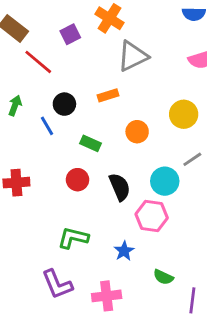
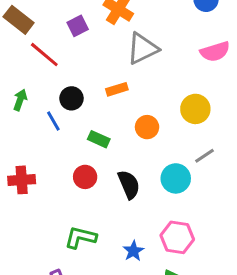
pink hexagon: (152, 216) -> (177, 237), moved

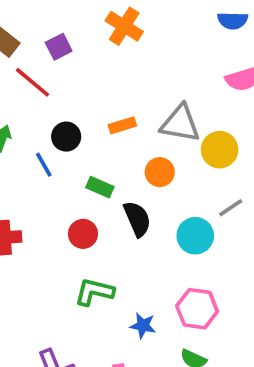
purple square: (78, 26) -> (59, 47), moved
gray triangle: (142, 49) -> (180, 123), moved, turned 36
black semicircle: (129, 184) -> (137, 219), moved
green L-shape: (81, 237) -> (94, 292), moved
blue star: (133, 251) -> (143, 326), turned -30

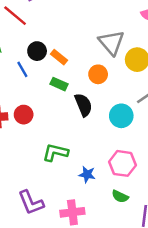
gray triangle: (180, 123) -> (112, 43), turned 40
orange rectangle: (122, 125) -> (59, 57), moved, turned 56
red circle: (83, 234) -> (24, 115), moved

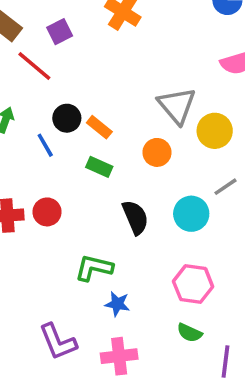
black semicircle: (83, 105) -> (135, 217), moved
blue star: (87, 174) -> (117, 304), moved

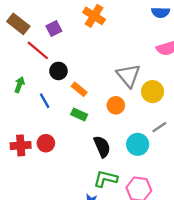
black circle: (67, 118) -> (58, 71), moved
green L-shape: (94, 268) -> (106, 179), moved

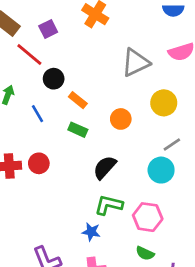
gray triangle: (128, 76) -> (136, 63), moved, turned 45
cyan circle: (138, 144) -> (161, 170), moved
black semicircle: (102, 147) -> (105, 167), turned -115

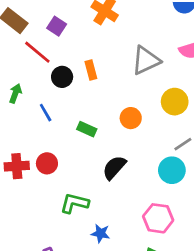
purple square: (48, 29) -> (57, 26), turned -30
orange rectangle: (78, 100) -> (91, 70), moved, turned 36
green L-shape: (109, 205) -> (74, 203), moved

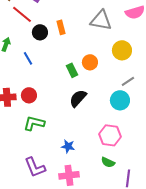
gray triangle: (146, 60) -> (101, 20), turned 35
green rectangle: (87, 129) -> (72, 70), moved, turned 40
green L-shape: (74, 203) -> (34, 123), moved

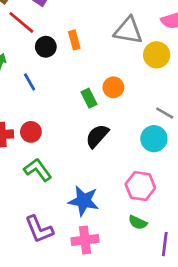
yellow circle: (122, 50) -> (157, 55), moved
gray line: (128, 81) -> (165, 113), turned 64
green L-shape: (34, 123) -> (38, 170), turned 40
blue star: (68, 146) -> (84, 201), size x1.6

